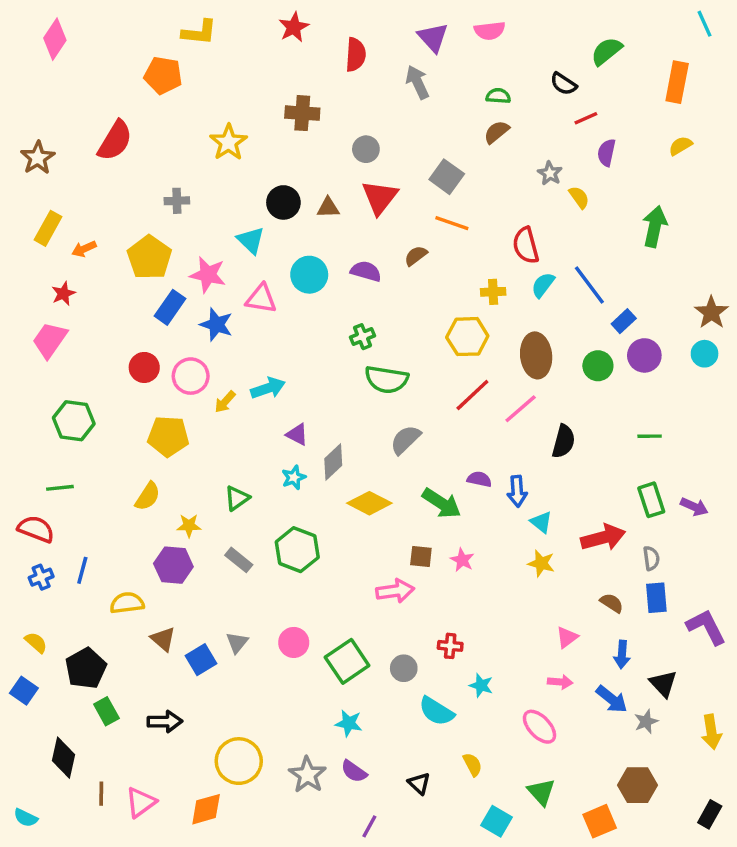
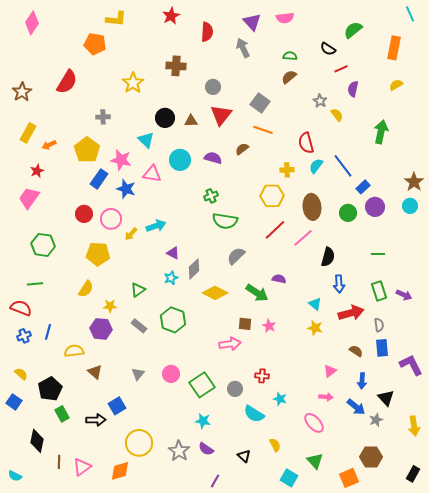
blue arrow: (517, 491) -> (339, 284), moved
blue square: (201, 660) -> (117, 406), moved

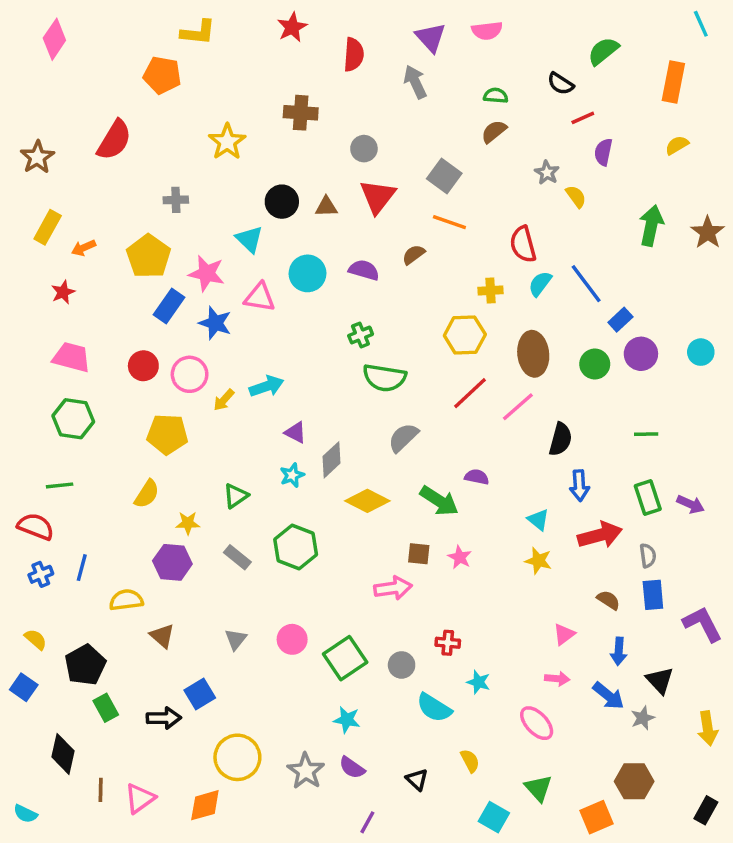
brown star: (414, 182) -> (708, 232), moved
pink trapezoid: (29, 198) -> (72, 357), moved, turned 70

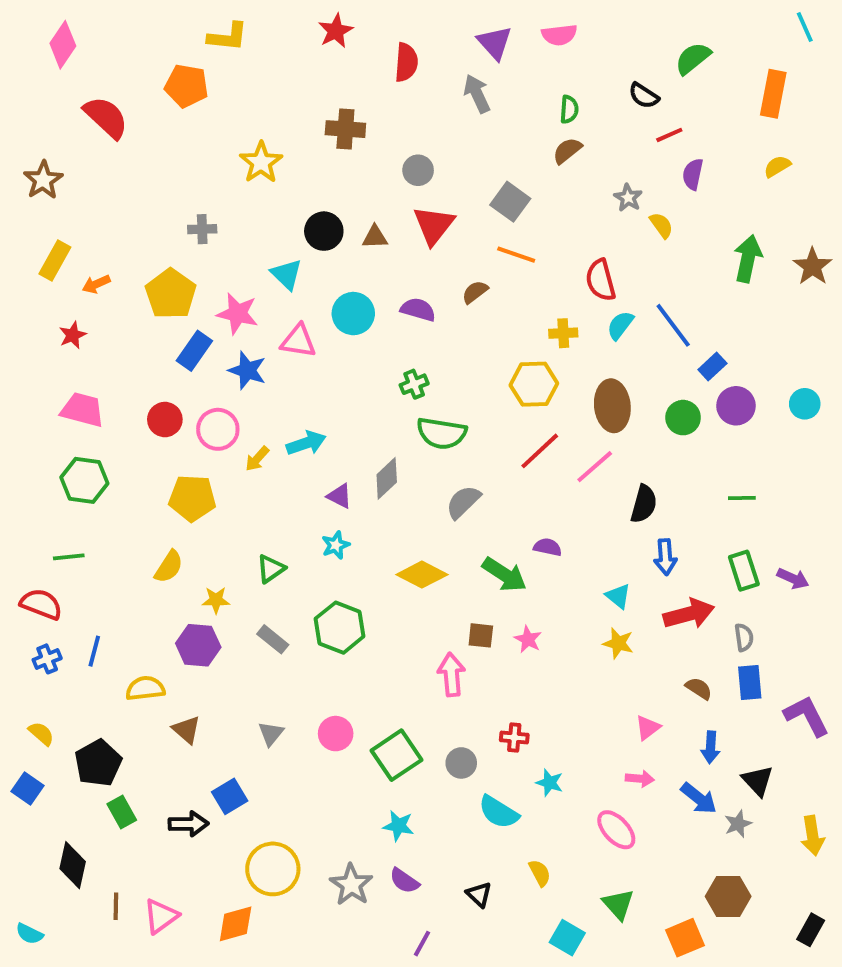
green semicircle: (496, 96) -> (569, 109), turned 90
red semicircle: (114, 140) -> (106, 117), moved, turned -78
gray diamond: (331, 460) -> (387, 478), moved
pink arrow: (393, 588) -> (451, 675), turned -87

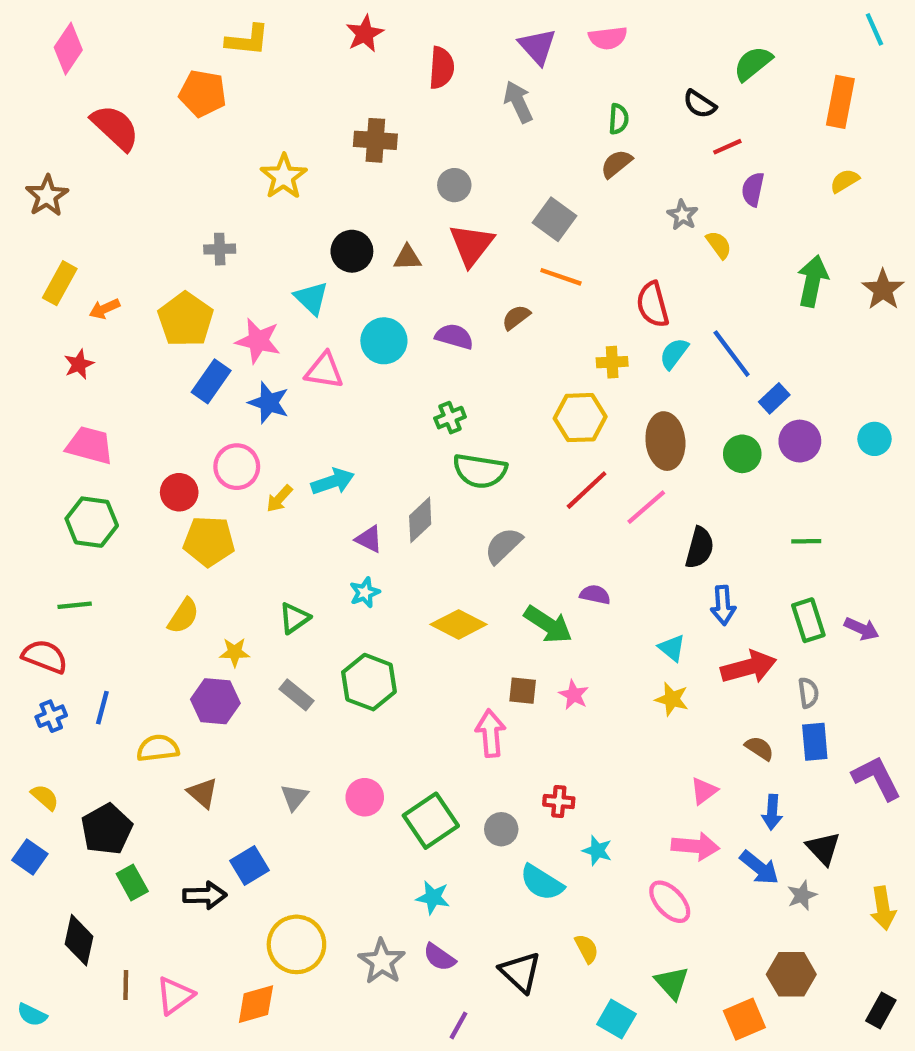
red circle: (165, 420) -> (179, 492), moved
pink arrow: (640, 779) -> (695, 846), size x1.5
black triangle: (479, 894) -> (520, 972), size x1.5

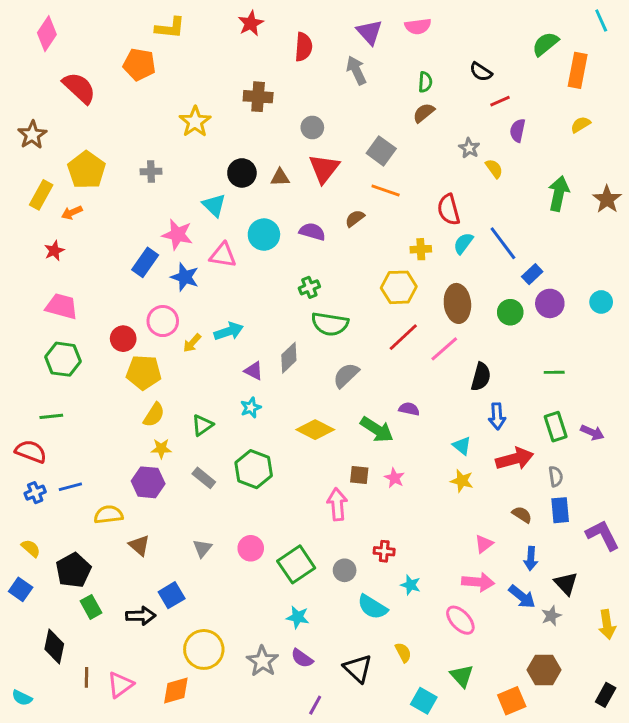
green semicircle: (753, 64) -> (545, 44), moved
yellow pentagon: (186, 319) -> (87, 170), moved
yellow semicircle: (183, 616) -> (154, 415), moved
blue line: (102, 708) -> (70, 487), turned 60

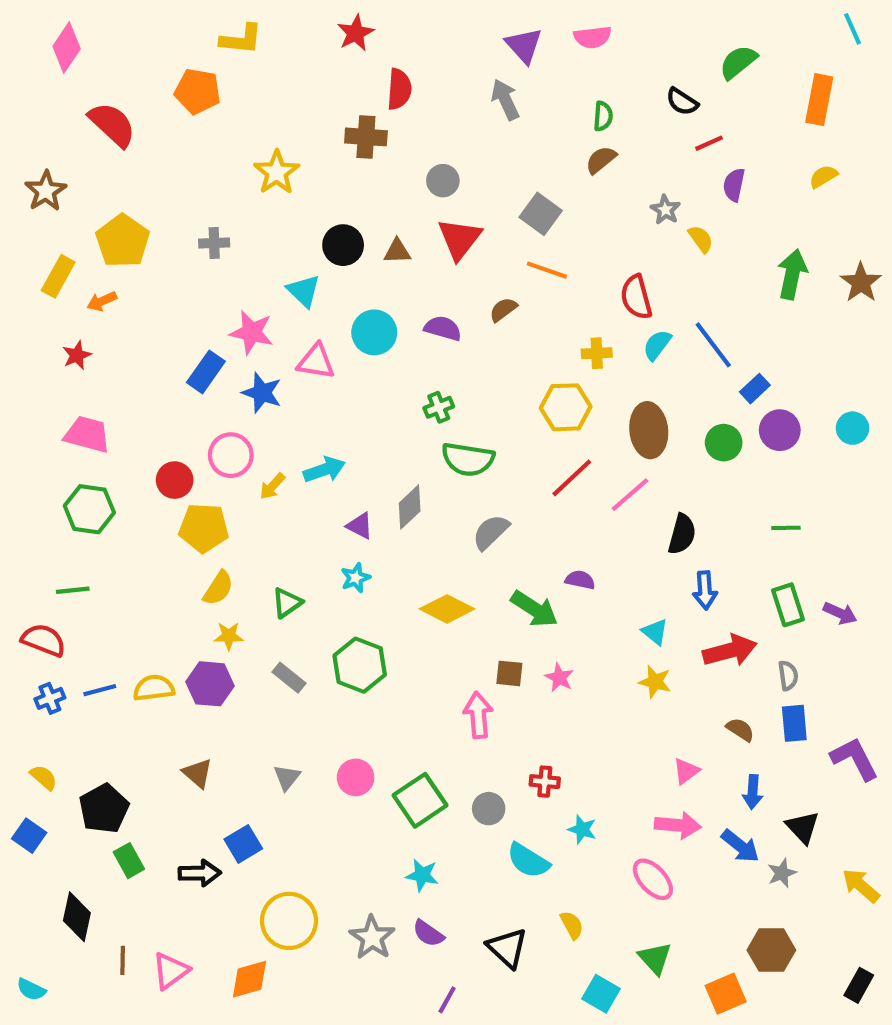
green semicircle: (545, 44) -> (738, 62), moved
red semicircle: (304, 47) -> (399, 89), moved
yellow semicircle: (108, 515) -> (154, 688), moved
yellow arrow: (607, 625) -> (861, 886), turned 140

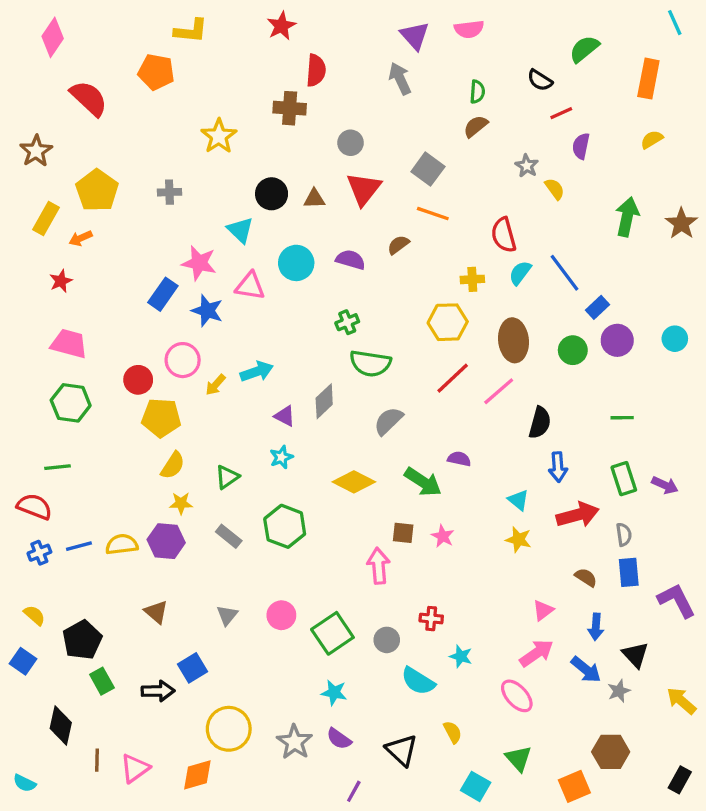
pink arrow: (678, 825) -> (537, 653), turned -40

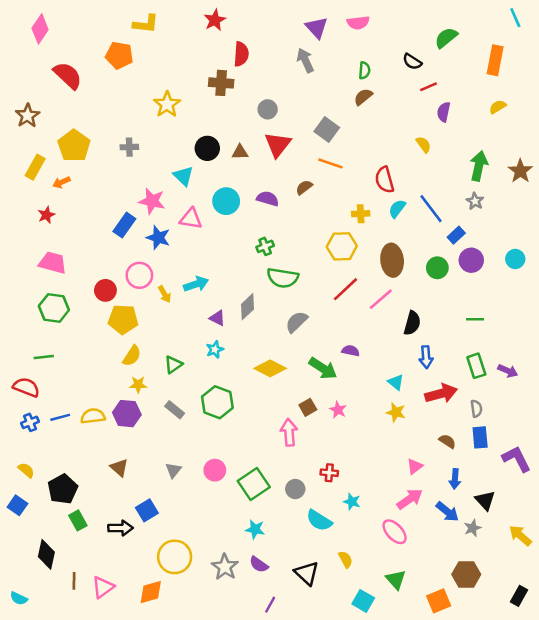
gray star: (527, 166) -> (475, 201), moved
yellow arrow: (216, 385) -> (165, 294), turned -72
brown square: (403, 533) -> (308, 407), turned -36

